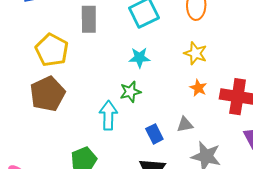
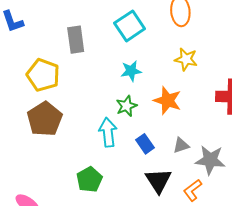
orange star: (198, 88) -> (167, 101), moved, size x1.6
gray triangle: (185, 125) -> (181, 145), moved
blue rectangle: (154, 134) -> (145, 144), moved

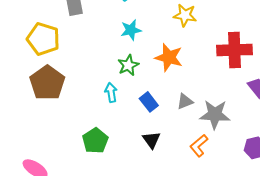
cyan arrow: (108, 132) -> (111, 92), size x0.7
black triangle: (158, 181) -> (151, 140), moved, size x0.7

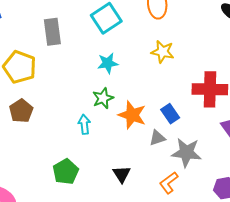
orange star: (169, 57) -> (132, 115), moved
brown pentagon: (47, 83) -> (21, 111), size x0.7
blue rectangle: (149, 102) -> (170, 114), moved

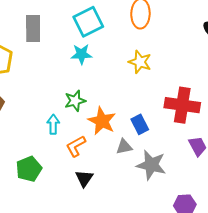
cyan star: (108, 63) -> (81, 54), moved
orange L-shape: (169, 183) -> (76, 146), moved

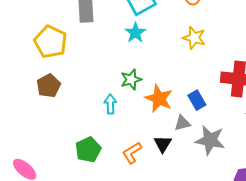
cyan star: (81, 54) -> (135, 33), turned -30
orange L-shape: (76, 146) -> (132, 153), moved
black triangle: (84, 178) -> (163, 144), moved

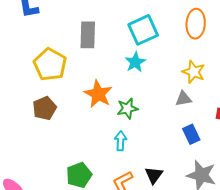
orange star: (159, 98) -> (98, 94), moved
cyan arrow: (110, 104) -> (121, 141), moved
gray triangle: (182, 123) -> (183, 99), moved

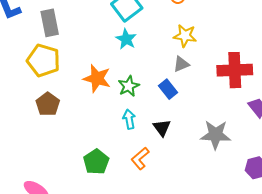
gray rectangle: (88, 35) -> (50, 23), moved
blue rectangle: (191, 134) -> (168, 89), moved
black triangle: (154, 175) -> (162, 128), moved

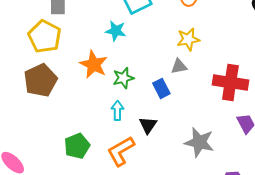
yellow star: (185, 36) -> (188, 39), turned -30
cyan star: (126, 39) -> (116, 31), moved, turned -30
brown pentagon: (48, 104) -> (40, 80), size x1.4
orange L-shape: (140, 158) -> (121, 151), size x1.4

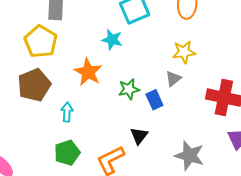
gray triangle: (179, 66) -> (173, 79), turned -30
green star: (123, 78) -> (129, 89), moved
cyan arrow: (117, 111) -> (67, 112), moved

